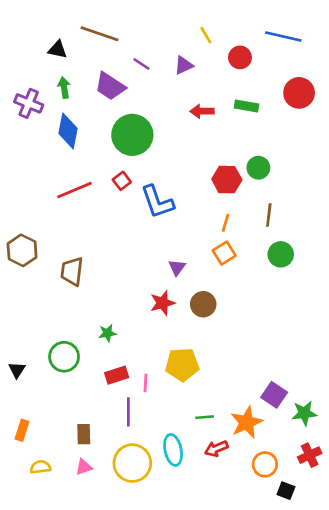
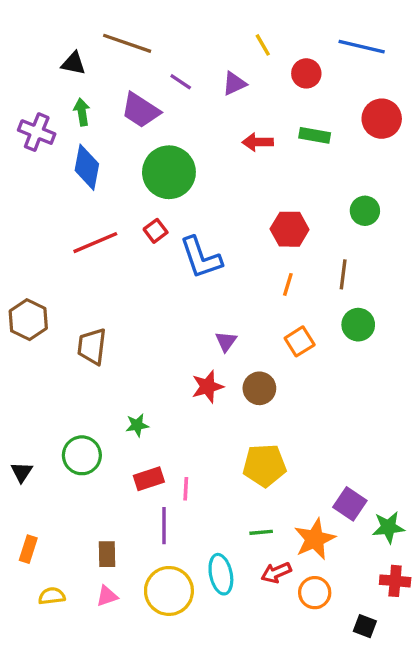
green circle: (258, 168) -> (365, 211), moved
orange square: (224, 253) -> (300, 341), moved
yellow pentagon: (182, 365) -> (264, 465), moved
red cross: (310, 455) -> (395, 581), turned 30
orange circle: (265, 464) -> (315, 593), moved

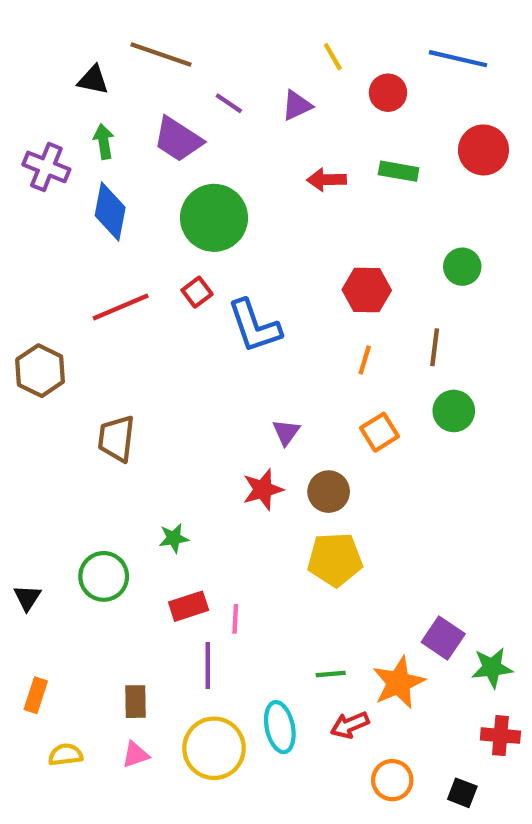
brown hexagon: (28, 320) -> (40, 371), moved
yellow pentagon: (264, 465) -> (335, 559), moved
orange circle: (315, 593) -> (392, 780), moved

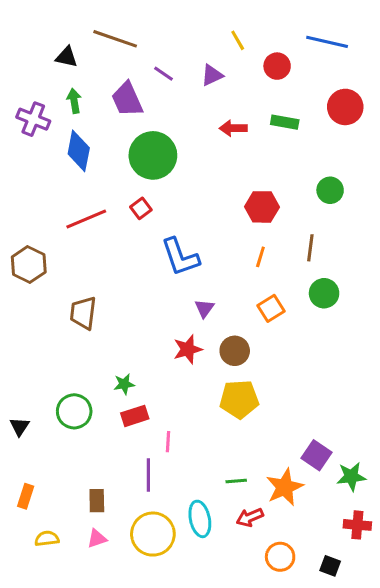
purple trapezoid: (178, 139) -> (127, 99), turned 33
blue L-shape: (254, 326) -> (180, 257), moved
red rectangle: (189, 606) -> (135, 416), moved

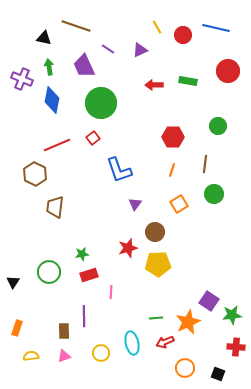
red circle: (277, 66) -> (183, 35), moved
brown hexagon: (29, 264) -> (35, 174), moved
red star: (188, 349) -> (128, 248), moved
purple line: (148, 475) -> (84, 316), moved
yellow circle: (153, 534) -> (101, 353), size x0.6

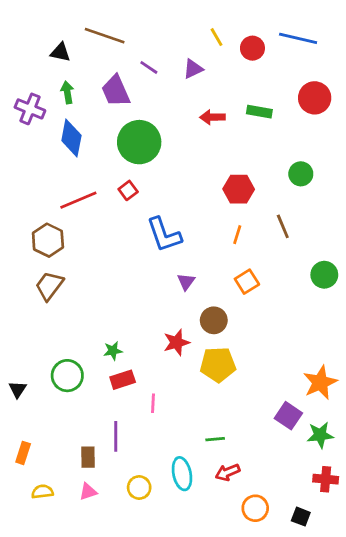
brown line: (205, 164) -> (283, 226), turned -30
green circle: (214, 194) -> (324, 275), moved
brown trapezoid: (55, 207) -> (49, 286), moved, turned 30
orange star: (188, 322) -> (320, 382), moved

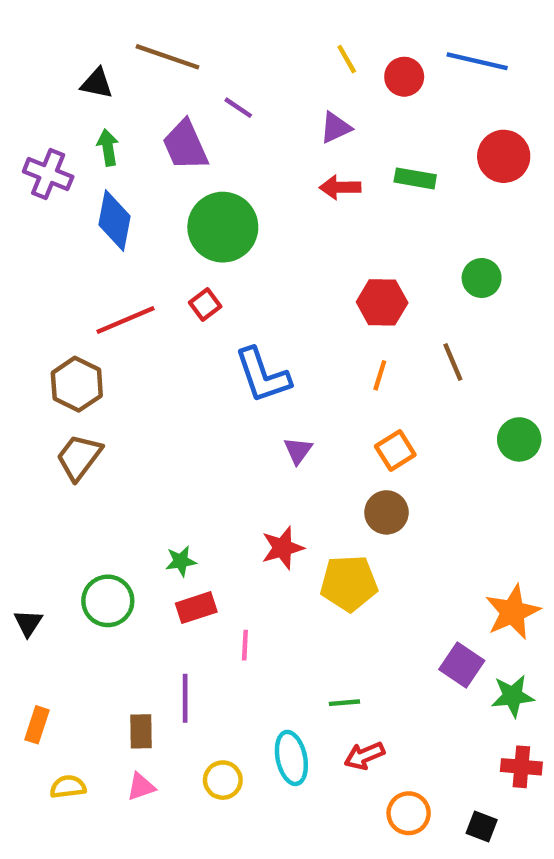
purple triangle: (193, 69) -> (336, 128), moved
brown circle: (214, 320) -> (386, 512), moved

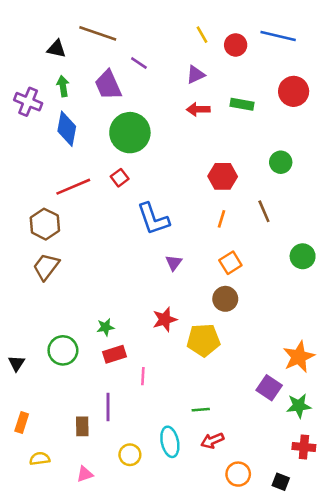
pink triangle: (141, 787) -> (85, 474), moved

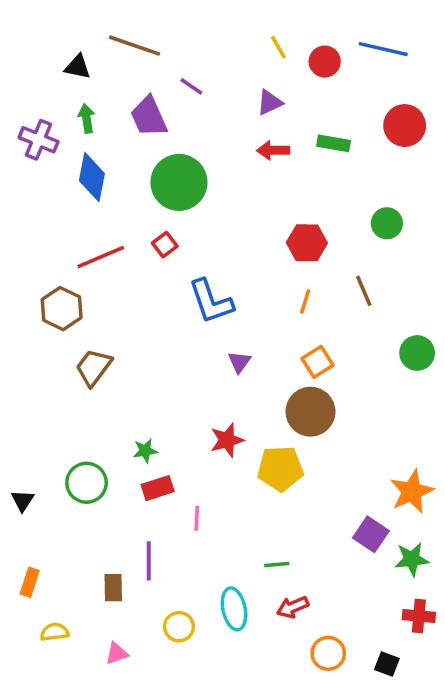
brown trapezoid: (46, 267) -> (94, 367), moved
brown circle: (225, 299) -> (310, 412), size x1.4

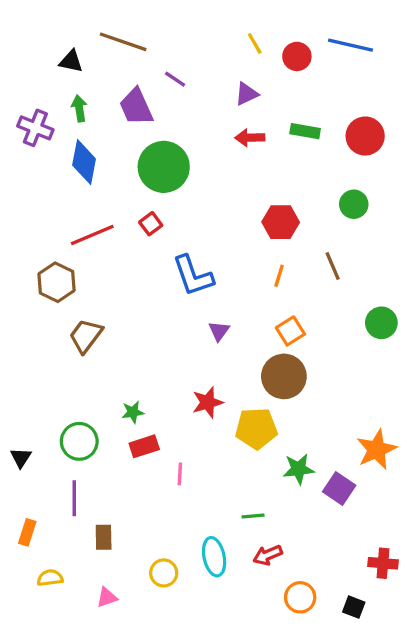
red circle: (405, 126) -> (365, 136), moved
green star: (412, 559) -> (299, 469), moved
purple line: (149, 561) -> (74, 498), moved

